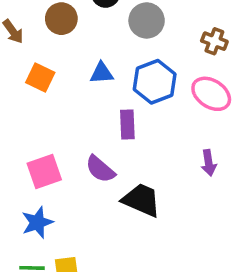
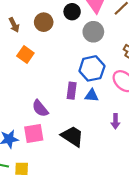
blue triangle: (102, 73) -> (92, 95), moved
purple semicircle: (100, 169) -> (40, 108), moved
pink square: (44, 171) -> (34, 134), moved

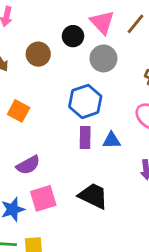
orange square: (25, 54) -> (19, 111), moved
blue hexagon: (92, 68) -> (85, 101), moved
purple semicircle: (40, 108) -> (28, 165), moved, turned -72

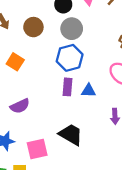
brown circle: (38, 54) -> (33, 27), moved
gray circle: (103, 58) -> (72, 29), moved
pink square: (43, 198) -> (37, 149), moved

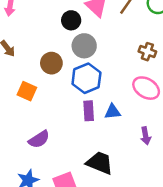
brown circle: (33, 27) -> (51, 63), moved

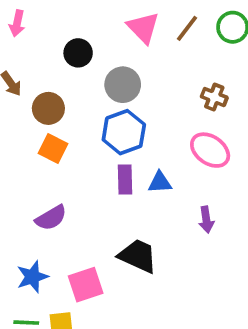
black circle: (71, 20) -> (78, 53), moved
brown circle: (51, 63) -> (48, 108), moved
orange square: (27, 91) -> (53, 148), moved

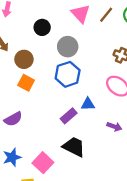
purple rectangle: (125, 180) -> (69, 116), moved, turned 49
purple semicircle: (51, 218) -> (13, 119), moved
purple arrow: (206, 220) -> (114, 127), turned -64
pink square: (86, 285) -> (43, 163), turned -30

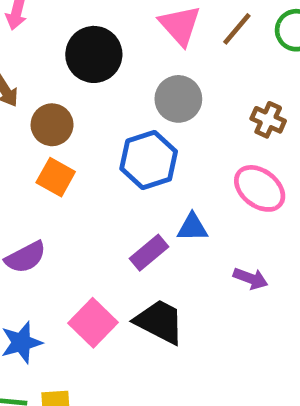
black circle: (42, 27) -> (94, 54), size x1.5
gray circle: (68, 47) -> (178, 99), moved
pink square: (43, 163) -> (93, 323), moved

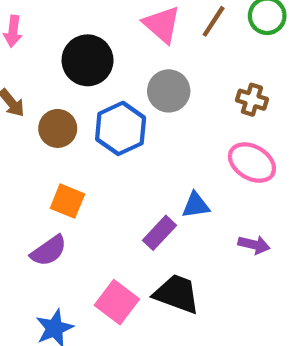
blue hexagon: (149, 160) -> (121, 128), moved
orange square: (56, 177) -> (67, 201), moved

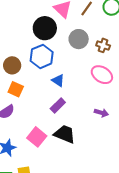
black circle: (88, 60) -> (45, 28), moved
gray circle: (169, 91) -> (79, 39), moved
brown circle: (58, 128) -> (12, 65), moved
blue triangle: (196, 205) -> (58, 80), moved, turned 40

